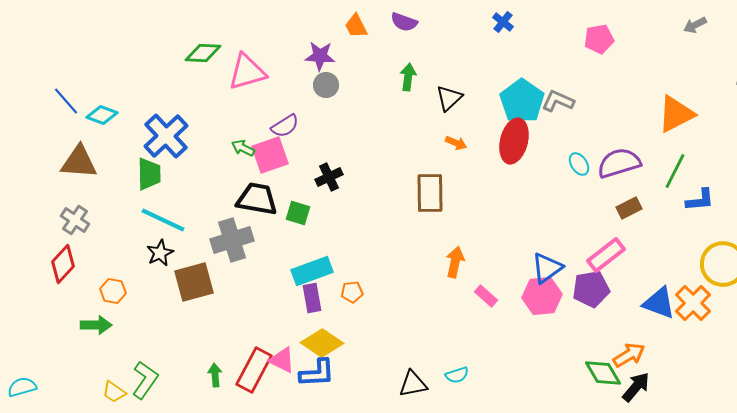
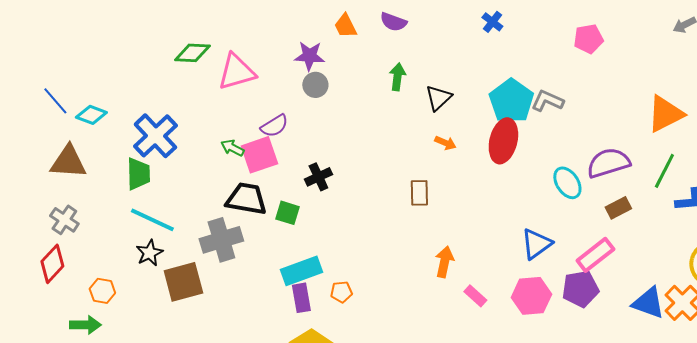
cyan ellipse: (579, 164) -> (567, 183), moved, size x1.4
brown rectangle: (430, 193) -> (419, 193), size x0.7
blue triangle: (547, 268) -> (536, 244), moved

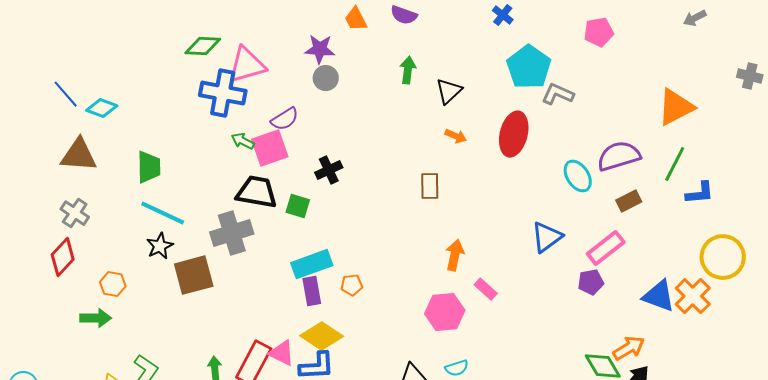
cyan pentagon: (511, 101) -> (529, 67), moved
blue cross: (155, 136) -> (223, 93), moved, turned -36
purple pentagon: (580, 289) -> (591, 282), size x0.7
pink hexagon: (531, 296) -> (445, 312), moved

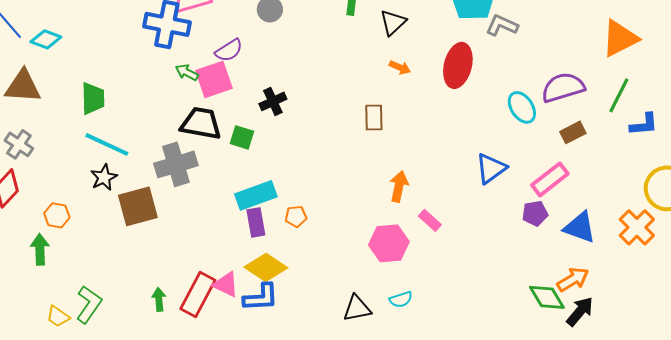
blue triangle: (659, 296) -> (580, 227), moved
green arrow: (96, 318) -> (40, 249), turned -92

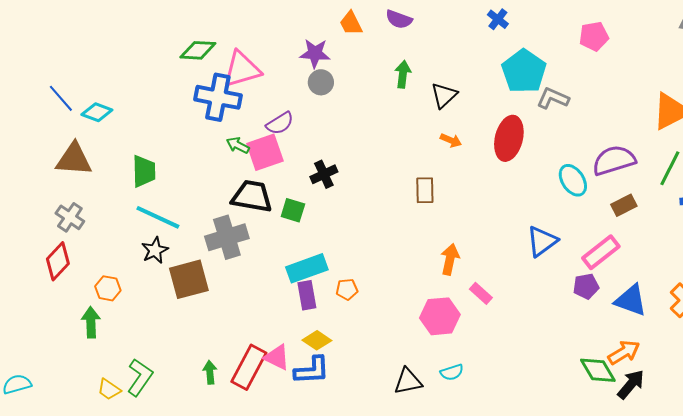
yellow diamond: (266, 267) -> (317, 340), size x0.7

